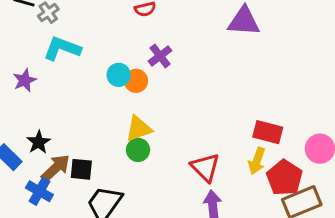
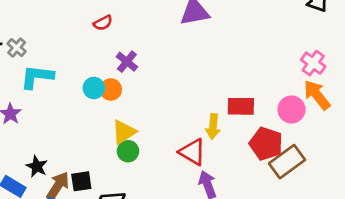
yellow arrow: (257, 161) -> (213, 127), moved

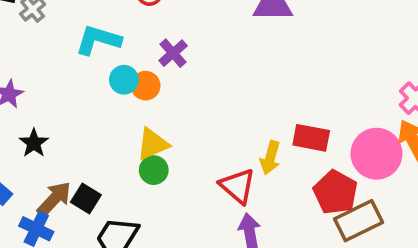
cyan L-shape: (37, 77) -> (98, 40), moved
pink circle: (291, 109) -> (376, 154), size x1.4
black star: (37, 166) -> (34, 143), moved
black square: (81, 181) -> (86, 198), turned 30

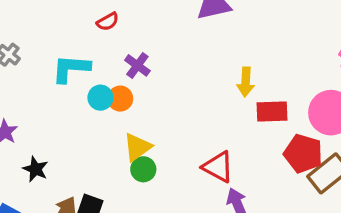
yellow arrow: (270, 158) -> (246, 82), moved

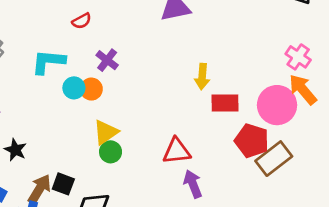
red triangle: (218, 167) -> (177, 151), turned -36

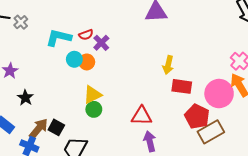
red semicircle: (82, 21) -> (86, 35), moved

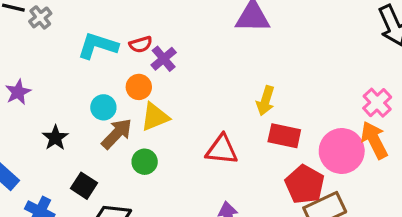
cyan circle: (74, 59) -> (103, 107), moved
yellow triangle: (92, 95) -> (155, 117), moved
black star: (25, 98) -> (55, 138), moved
red triangle: (142, 116) -> (222, 150), moved
brown arrow: (39, 129) -> (117, 134), moved

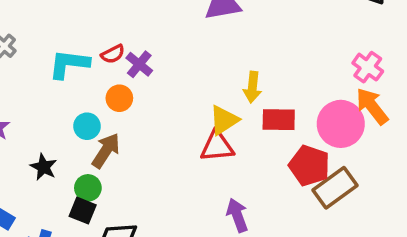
yellow triangle: (155, 117) -> (224, 120), moved
green circle: (145, 162) -> (88, 188), moved

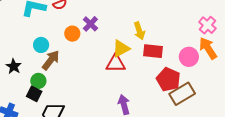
purple cross: (139, 64) -> (90, 24), moved
yellow arrow: (252, 87) -> (139, 31), turned -30
orange circle: (119, 98) -> (72, 34), moved
pink circle: (341, 124) -> (189, 57), size x0.7

